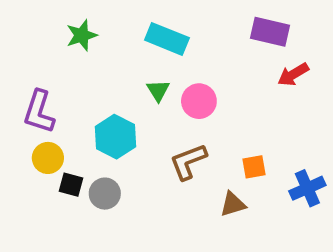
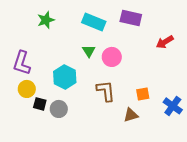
purple rectangle: (270, 32) -> (131, 18), moved
brown L-shape: (188, 162) -> (106, 91), turned 105
blue cross: (307, 188) -> (173, 106), turned -30

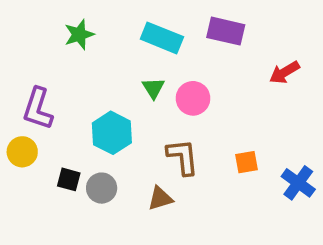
yellow circle: (27, 89) -> (22, 152), moved
brown triangle: (131, 115) -> (160, 198), moved

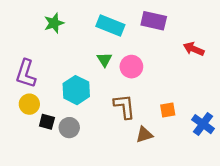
red arrow: (284, 72) -> (194, 49), turned 54
yellow circle: (22, 152) -> (29, 104), moved
brown triangle: (160, 198) -> (144, 135), moved

